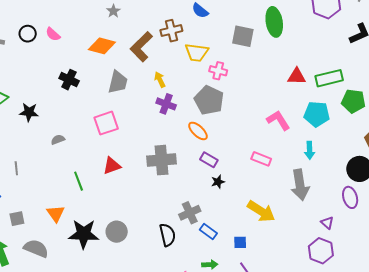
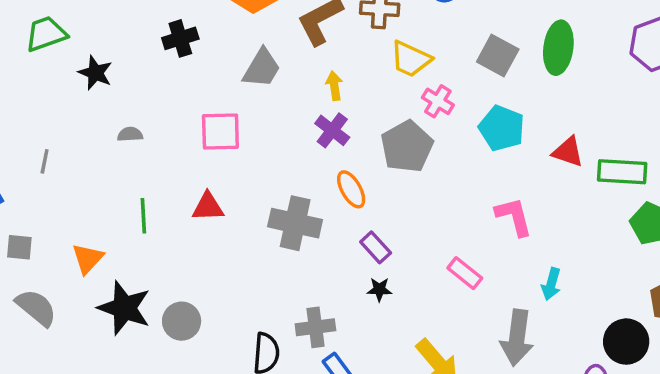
black cross: (69, 80) -> (180, 38), turned 30
cyan pentagon: (317, 114) -> (502, 128), moved
orange ellipse: (198, 131) -> (351, 189), moved

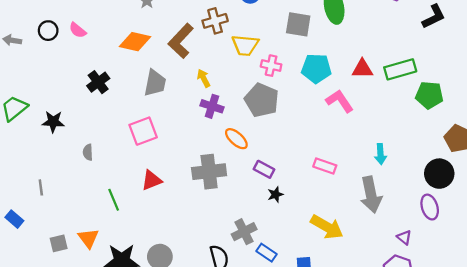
gray semicircle: (130, 134) -> (88, 152), turned -70
pink L-shape: (514, 217) -> (340, 101), moved
gray square: (19, 247) -> (59, 243), moved

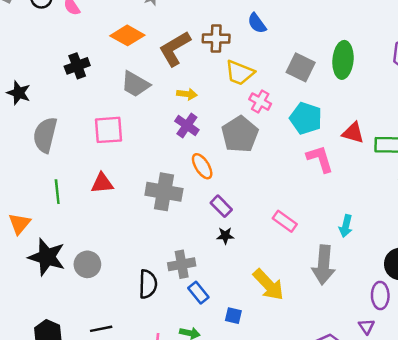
yellow arrow: (204, 78) -> (187, 94), turned 108
gray trapezoid: (155, 83) -> (135, 84), turned 92
gray semicircle: (88, 152) -> (45, 135), size x2.0
purple triangle: (404, 237) -> (366, 327), moved

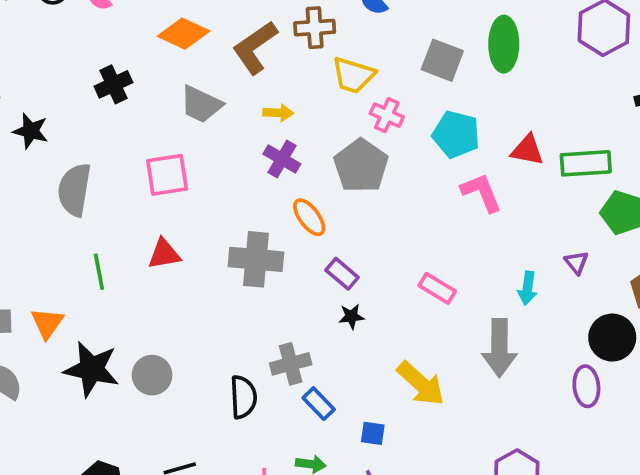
purple triangle: (366, 327) -> (576, 262), moved

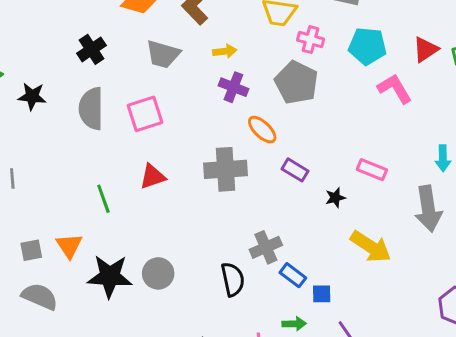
red triangle: (527, 150) -> (426, 49), turned -36
gray semicircle: (74, 190) -> (91, 109), moved
black star: (351, 316) -> (335, 198), moved
blue square: (373, 433) -> (322, 294), moved

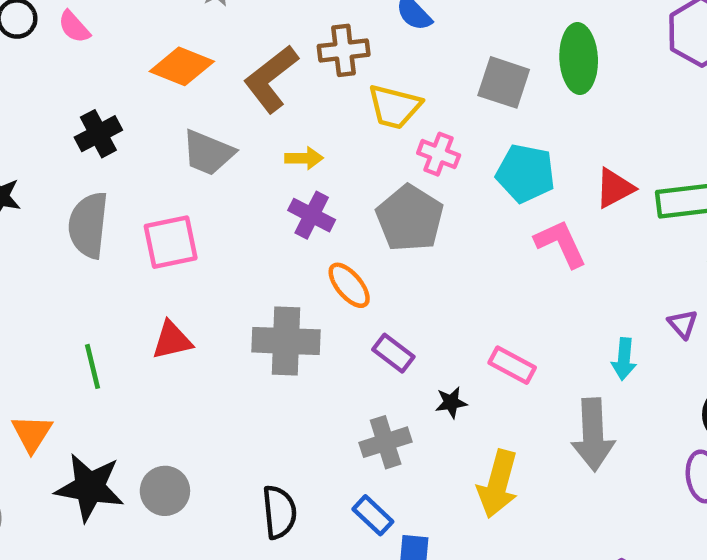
gray cross: (266, 247) -> (386, 442), moved
yellow arrow: (371, 247) -> (498, 484), turned 66

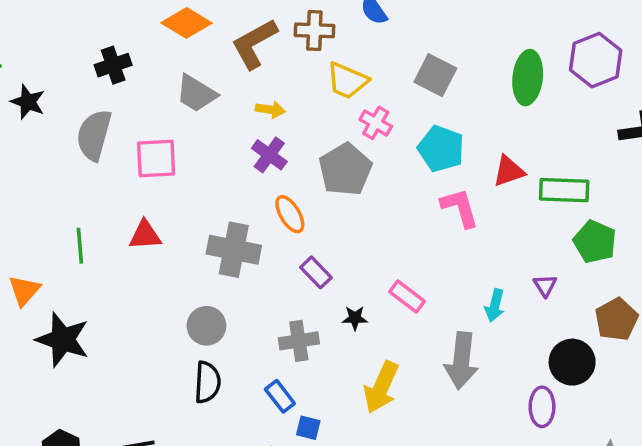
green ellipse: (579, 59) -> (528, 78), moved
gray circle: (165, 491) -> (206, 326), moved

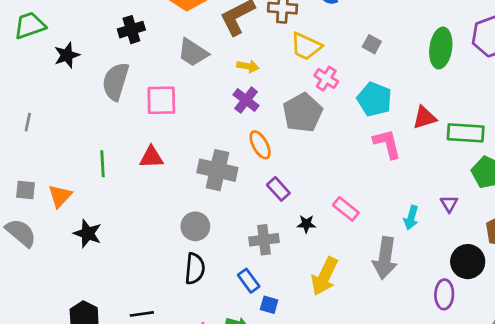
gray square: (435, 75) -> (372, 44), size x0.6
black star: (28, 102) -> (67, 55), turned 30
black star: (63, 340) -> (88, 233), size x0.7

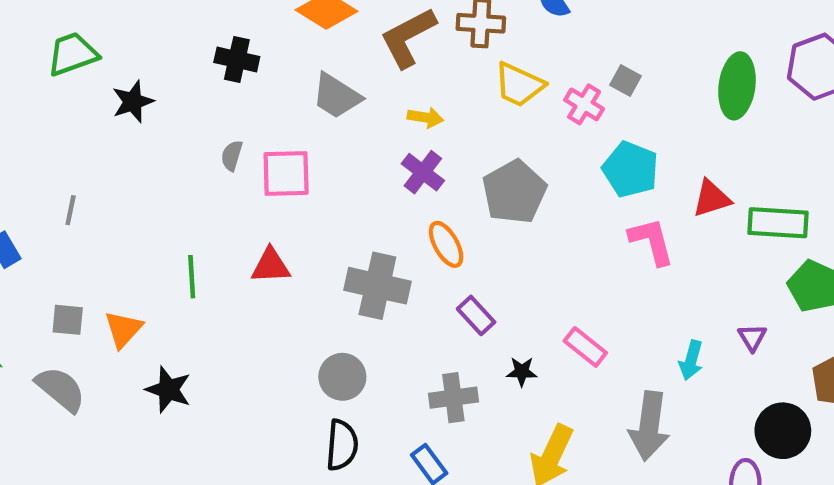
black cross: (131, 30) -> (237, 59), turned 30
pink cross: (326, 79) -> (584, 104), moved
gray semicircle: (116, 81) -> (232, 156), moved, size x0.5

